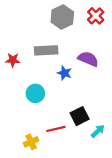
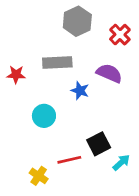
red cross: (96, 16) -> (120, 35), moved
yellow cross: (31, 142) -> (39, 176), turned -32

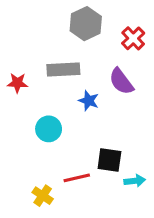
purple semicircle: (109, 73) -> (121, 81), turned -150
black square: (99, 144) -> (109, 160), turned 35
cyan arrow: (121, 163) -> (135, 181), turned 36

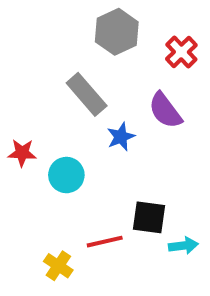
gray rectangle: (63, 70) -> (87, 94), turned 52
red star: (17, 83) -> (22, 153), moved
blue star: (89, 101) -> (121, 137), turned 30

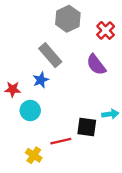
blue star: (121, 137) -> (41, 80), moved
cyan circle: (66, 175) -> (30, 111), moved
cyan arrow: (183, 246) -> (110, 114), moved

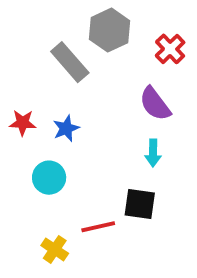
gray rectangle: (50, 55) -> (70, 62), moved
red star: (13, 89) -> (23, 123), moved
cyan arrow: (110, 114) -> (153, 153), moved, turned 98

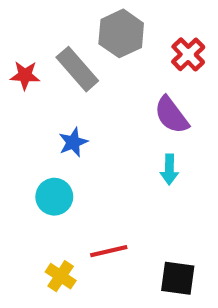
red star: (23, 123) -> (25, 75), moved
black square: (140, 204) -> (178, 278), moved

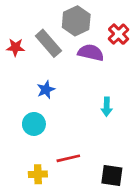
purple semicircle: (171, 115) -> (91, 53), moved, turned 140
yellow cross: (61, 276) -> (38, 174), turned -36

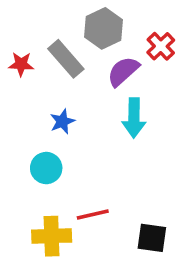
purple semicircle: (91, 53) -> (123, 71), turned -55
cyan arrow: (107, 107) -> (134, 118), moved, size x1.5
yellow cross: (38, 174) -> (52, 236), size x1.5

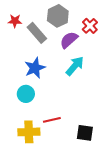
red star: (21, 64) -> (15, 21), moved
cyan arrow: (134, 118) -> (75, 66), turned -140
blue star: (62, 121) -> (35, 68), size x1.5

